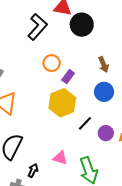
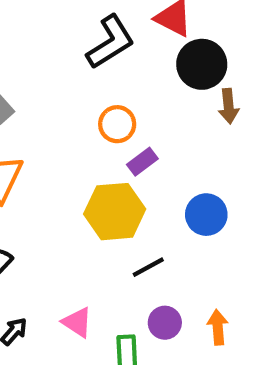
brown arrow: (104, 65) -> (229, 106), moved
purple circle: (106, 133) -> (165, 323), moved

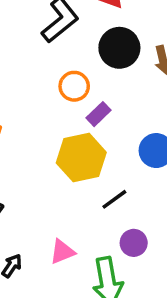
black circle: (202, 64) -> (119, 48), moved
pink triangle: (77, 322) -> (62, 252), turned -48

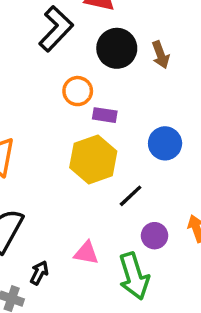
purple rectangle: (99, 114) -> (105, 115), turned 60
pink triangle: (62, 252) -> (86, 253), turned 40

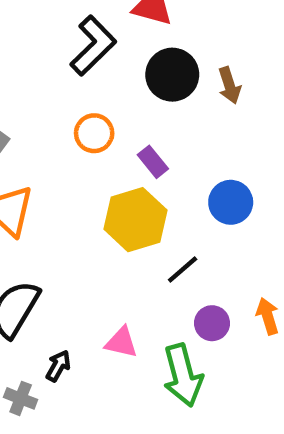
orange circle: (78, 91) -> (94, 133), moved
purple rectangle: (105, 115) -> (153, 162), turned 40

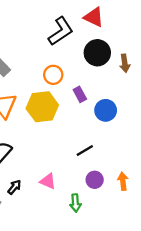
blue circle: (231, 202) -> (106, 110), moved
yellow hexagon: (135, 220) -> (42, 107), moved
green arrow: (183, 375) -> (75, 203), size x0.6

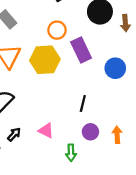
purple rectangle: (80, 94) -> (81, 50), size x1.6
blue circle: (106, 110) -> (115, 68), moved
black line: (85, 150) -> (83, 103), turned -49

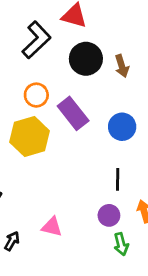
black line: (83, 103) -> (118, 179), moved
green arrow: (71, 153) -> (121, 244), moved

